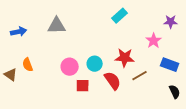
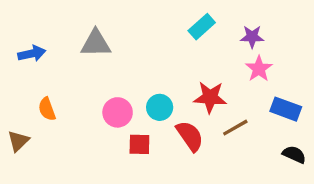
purple star: (171, 22) -> (252, 37), moved
brown triangle: (11, 75) -> (18, 141), moved, turned 40
black semicircle: (175, 92) -> (294, 154), turned -40

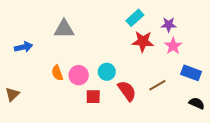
blue arrow: (32, 54) -> (24, 47), moved
red star: (210, 97) -> (143, 41), moved
orange semicircle: (47, 109) -> (57, 73), moved

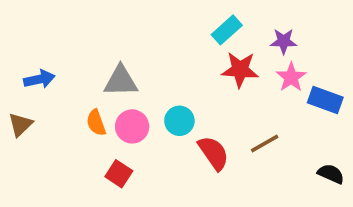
gray triangle: (64, 29) -> (121, 81), moved
blue rectangle: (191, 73) -> (325, 100), moved
brown triangle: (12, 94) -> (20, 125), moved
red square: (93, 97) -> (119, 174), moved, turned 32

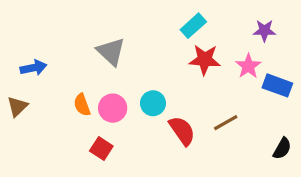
purple star: (284, 41) -> (264, 31), moved
gray triangle: (121, 81) -> (111, 52), moved, turned 44
black semicircle: (331, 174) -> (282, 148), turned 95

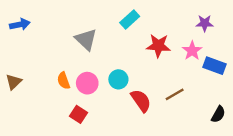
cyan rectangle: (193, 26) -> (130, 19), moved
blue arrow: (34, 68) -> (20, 24), moved

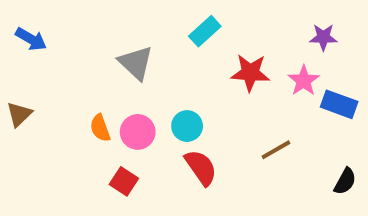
blue arrow: (20, 24) -> (31, 39), turned 42
brown triangle: (14, 82) -> (19, 114), moved
red semicircle: (141, 101) -> (201, 168), moved

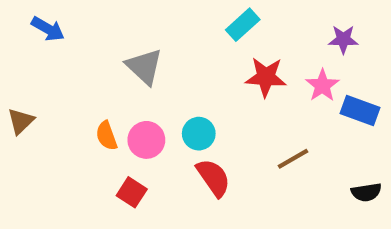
cyan rectangle: (205, 31) -> (243, 25), moved
blue arrow: (31, 39) -> (48, 29), moved
black semicircle: (345, 181) -> (366, 192), turned 52

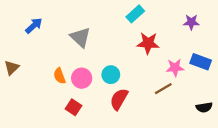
blue arrow: (48, 29) -> (34, 26), moved, turned -72
pink star: (322, 85) -> (175, 68), moved, turned 30
red semicircle: (213, 178) -> (119, 99), turned -115

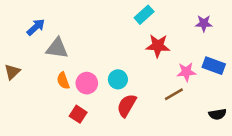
gray triangle: (80, 37) -> (57, 48), moved, turned -35

